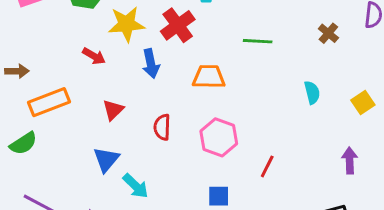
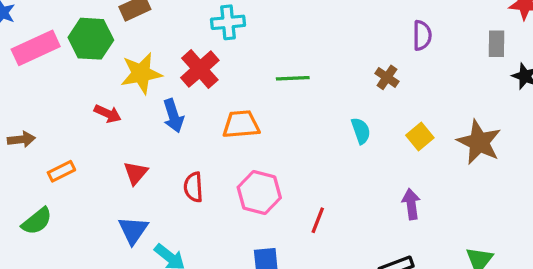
brown cross: (328, 33) -> (387, 77), moved
orange rectangle: (49, 102) -> (61, 171), size x0.6

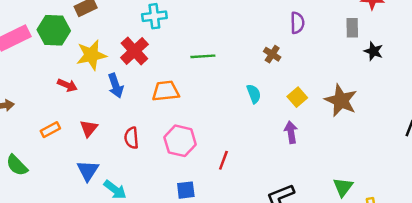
orange rectangle: (61, 171) -> (50, 130), moved
purple arrow: (411, 204) -> (291, 132), moved
green semicircle: (37, 221) -> (17, 165), turned 85

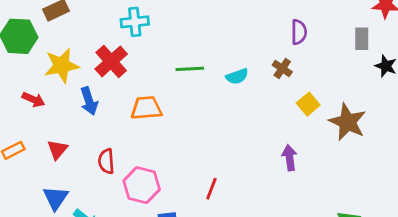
brown cross: (272, 54) -> (282, 68), moved
cyan semicircle: (254, 94) -> (237, 76), moved, turned 90
yellow square: (297, 97) -> (308, 104), moved
pink hexagon: (180, 141) -> (142, 185), moved

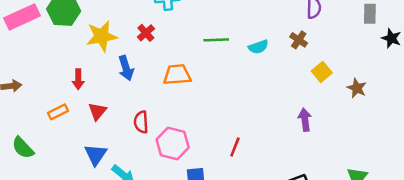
red cross: (111, 61) -> (146, 33), size x0.6
red arrow: (33, 100) -> (78, 79), moved, turned 66
brown star: (347, 122) -> (357, 88), size x0.6

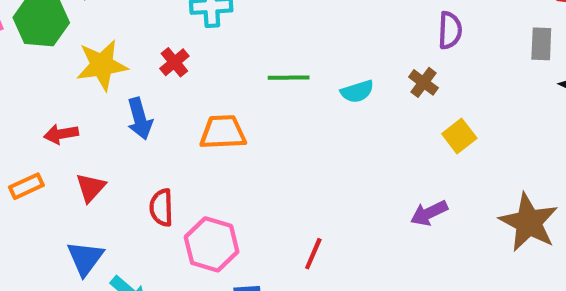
red arrow: (78, 79) -> (61, 134), turned 78
brown star: (357, 88) -> (529, 222), moved, size x1.8
purple arrow: (305, 120) -> (429, 213), turned -110

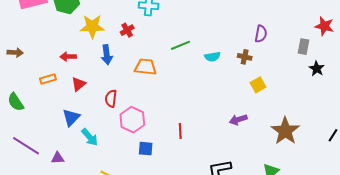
green line: (289, 78) -> (181, 45), turned -30
brown cross: (423, 82) -> (245, 57), turned -32
red line: (313, 254) -> (180, 131), turned -35

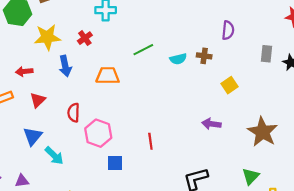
gray rectangle: (304, 47) -> (266, 54), moved
brown cross: (245, 57) -> (204, 56), moved
purple arrow: (238, 120) -> (211, 124), turned 30

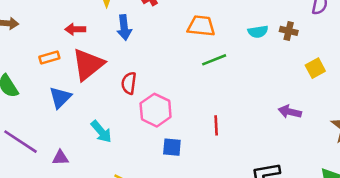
green line: (143, 50) -> (214, 60), moved
orange trapezoid: (108, 76) -> (201, 26), moved
red triangle: (38, 100) -> (88, 64), size x1.8
blue triangle: (33, 136) -> (60, 97), moved

